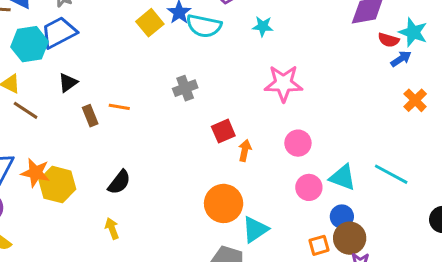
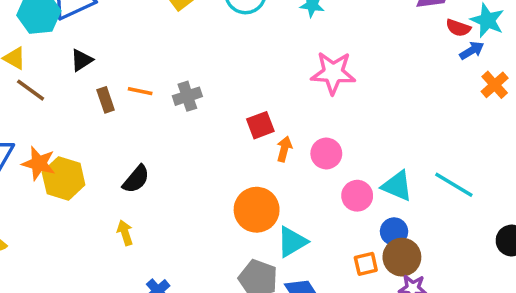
gray cross: (185, 88) -> (187, 96), moved
orange cross: (415, 100) -> (495, 85), moved
pink circle: (298, 143) -> (326, 153), moved

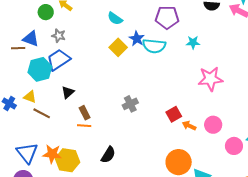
orange line: (140, 91) -> (84, 126), moved
orange arrow: (284, 149) -> (189, 126), turned -72

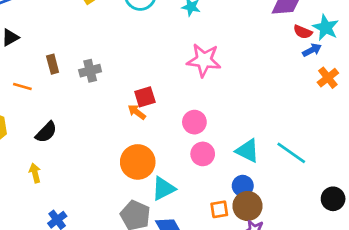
brown rectangle: (85, 113) -> (53, 64), moved
orange arrow: (189, 126) -> (137, 112), moved
pink circle: (234, 146) -> (203, 154), moved

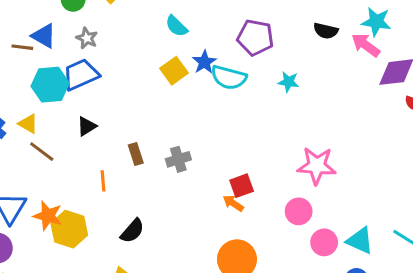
pink star: (204, 60) -> (317, 166), moved
orange line: (22, 87) -> (103, 181), turned 72
pink circle: (203, 154) -> (324, 242), moved

